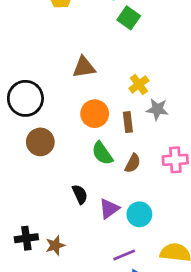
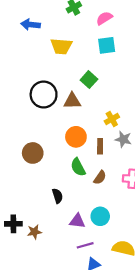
green square: (129, 18) -> (89, 80), moved
black circle: (25, 98) -> (44, 94), moved
purple triangle: (109, 209) -> (77, 221), moved, turned 35

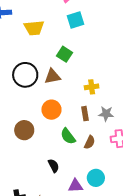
yellow cross: (112, 119) -> (92, 87), turned 32
orange circle: (76, 137) -> (51, 110), moved
gray star: (123, 139) -> (106, 114), moved

